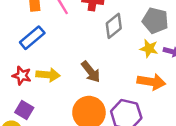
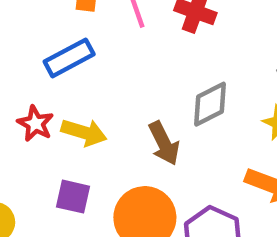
gray diamond: (114, 26) -> (210, 104), moved
purple square: (24, 110) -> (73, 197), moved, turned -30

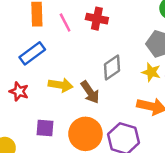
yellow arrow: (84, 132) -> (61, 85), moved

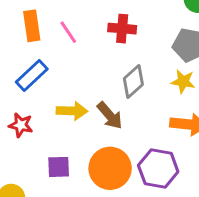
red cross: (97, 19) -> (122, 29), moved

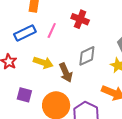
red cross: (122, 29) -> (80, 19), moved
pink line: (68, 32) -> (52, 31), moved, turned 42

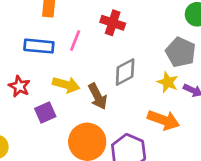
blue rectangle: (25, 33) -> (39, 46), turned 35
purple square: (24, 95) -> (45, 112), moved, turned -35

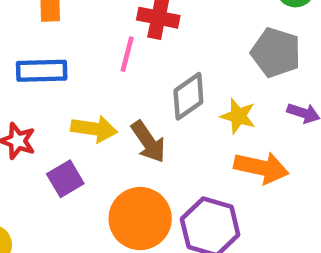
pink line: (75, 40) -> (127, 54), moved
yellow star: (168, 82) -> (238, 116), moved

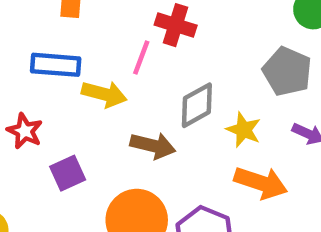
yellow arrow: (94, 129) -> (104, 94), moved
brown arrow: (148, 142) -> (153, 146), turned -48

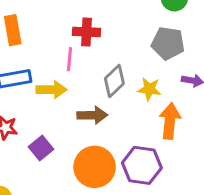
orange arrow: (261, 183) -> (170, 121), turned -88

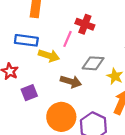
gray diamond: (114, 81) -> (93, 63), turned 30

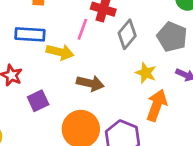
gray diamond: (93, 63) -> (127, 34), moved, turned -50

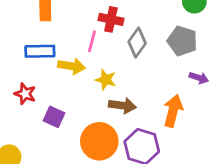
yellow star: (146, 73) -> (106, 80), moved
brown arrow: (90, 83) -> (122, 106), moved
purple square: (38, 101) -> (54, 117), turned -35

